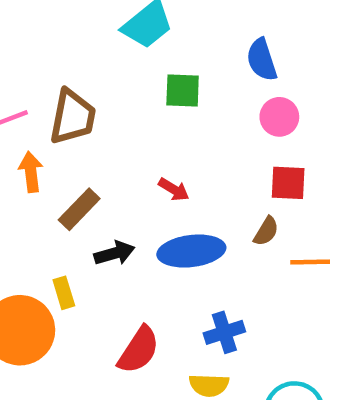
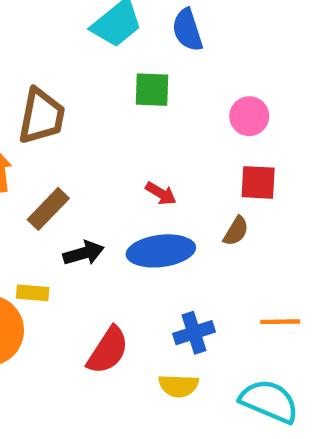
blue semicircle: (262, 60) -> (187, 30), moved
red arrow: (174, 189) -> (161, 193), moved
orange line: (310, 262) -> (280, 322), moved
yellow rectangle: (64, 293) -> (33, 293), turned -68

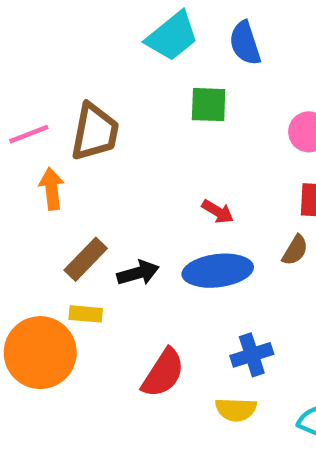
brown rectangle: (48, 209) -> (86, 259), moved

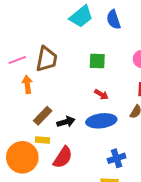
green square: (209, 105) -> (97, 61), moved
red semicircle: (163, 373) -> (63, 157), moved

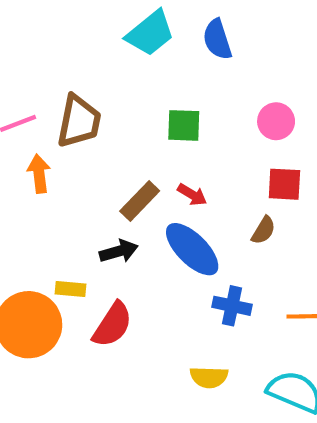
brown rectangle: (43, 116) -> (140, 201), moved
blue ellipse: (101, 121) -> (192, 249), turned 52
blue cross: (117, 158) -> (232, 306), moved, turned 30

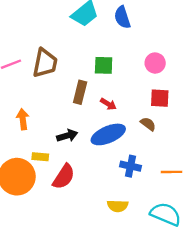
orange arrow: (39, 174) -> (23, 119), moved
brown rectangle: (140, 201) -> (80, 92), moved, turned -30
brown semicircle: (263, 230) -> (148, 124), turned -84
blue ellipse: (192, 249) -> (108, 134), turned -68

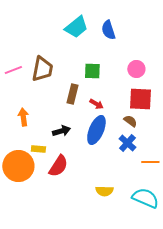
red square: (160, 98) -> (140, 99), size x1.4
blue ellipse: (108, 134) -> (96, 130), turned -44
blue cross: (131, 166) -> (127, 143), moved, turned 30

